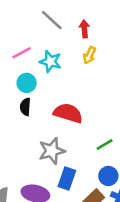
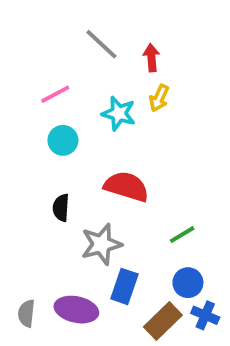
cyan star: (50, 62) -> (119, 113), moved
black semicircle: (25, 107) -> (61, 208), moved

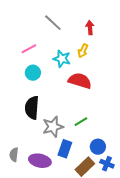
red arrow: (151, 58) -> (90, 28), moved
red semicircle: (126, 186) -> (80, 81), moved
black semicircle: (61, 208) -> (32, 108), size x1.6
green line: (182, 235) -> (81, 122), moved
gray semicircle: (26, 313) -> (14, 155), moved

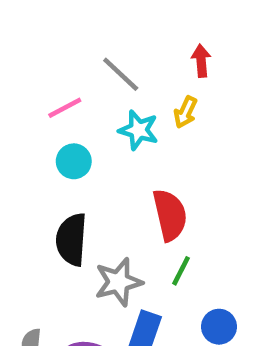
gray line: (53, 23) -> (121, 74), moved
red semicircle: (80, 81) -> (170, 215), moved, turned 60
green line: (81, 122) -> (181, 271), turned -32

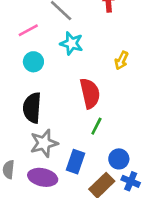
yellow arrow: (185, 112) -> (121, 60), moved
gray star: (118, 282) -> (44, 143), moved

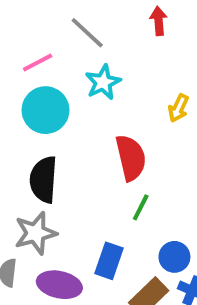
cyan star: (72, 43) -> (103, 82), turned 30
cyan circle: (33, 62) -> (45, 110), size x1.5
gray star: (44, 143) -> (36, 233), moved

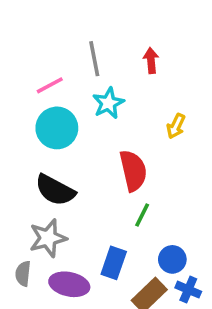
red arrow: (159, 21) -> (151, 60), moved
gray line: (87, 33) -> (94, 59), turned 36
black semicircle: (44, 180) -> (55, 190), turned -66

